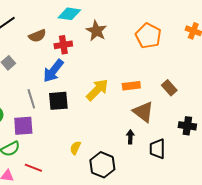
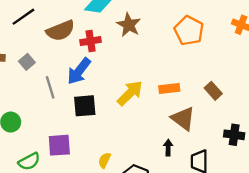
brown semicircle: (37, 36) -> (60, 31), size x1.4
gray line: (31, 99) -> (50, 87), moved
purple square: (23, 126) -> (59, 145), moved

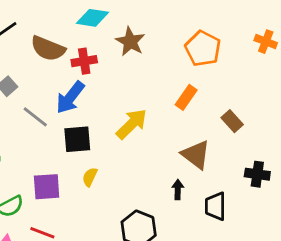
brown semicircle: (60, 31) -> (48, 49), turned 44
gray line: (50, 87) -> (35, 117), turned -35
orange rectangle: (169, 88) -> (186, 97), moved, turned -48
yellow semicircle: (104, 160) -> (90, 177), moved

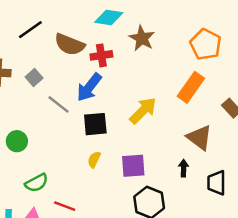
orange rectangle: (186, 97) -> (191, 87), size x1.4
yellow semicircle: (90, 177) -> (94, 160), moved
purple square: (47, 187) -> (133, 166), moved

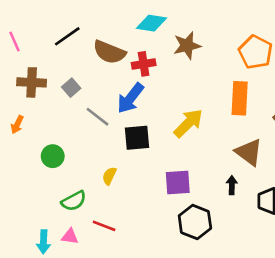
brown star: (142, 38) -> (187, 46), turned 30
orange rectangle: (191, 87) -> (240, 98), turned -32
yellow semicircle: (94, 160) -> (109, 176), moved

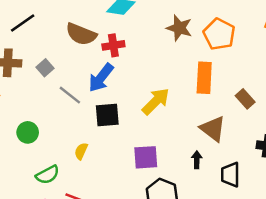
black line: (67, 36) -> (23, 23), moved
brown star: (187, 46) -> (179, 28), moved, turned 30

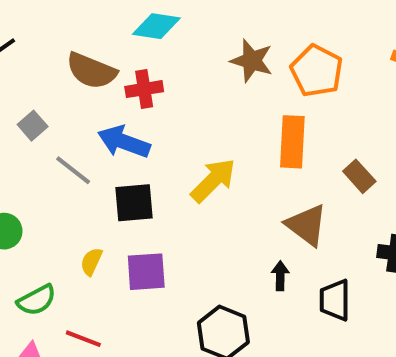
blue arrow: (101, 78) -> (124, 142), turned 72
purple square: (146, 157) -> (146, 272), moved

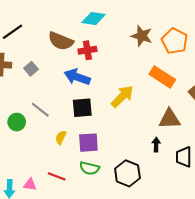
orange rectangle: (292, 142) -> (162, 77), turned -60
gray line: (73, 170) -> (40, 110), moved
brown triangle: (307, 225) -> (169, 119), turned -40
green semicircle: (37, 300) -> (89, 168), moved, turned 42

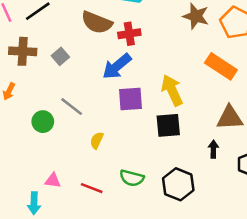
blue arrow: (77, 77) -> (117, 66), turned -60
yellow arrow: (122, 96) -> (172, 90), turned -70
black square: (82, 108) -> (168, 125), moved
purple square: (88, 143) -> (131, 99), moved
pink triangle: (30, 185) -> (53, 181), moved

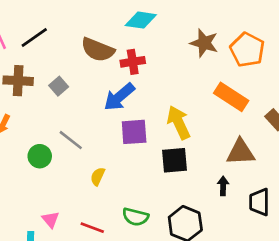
pink triangle: (53, 181) -> (50, 220), turned 42

